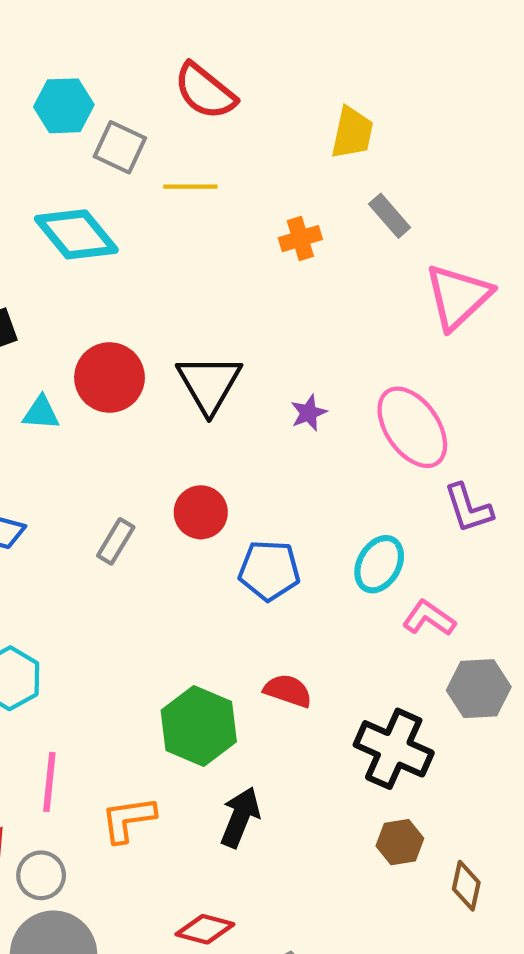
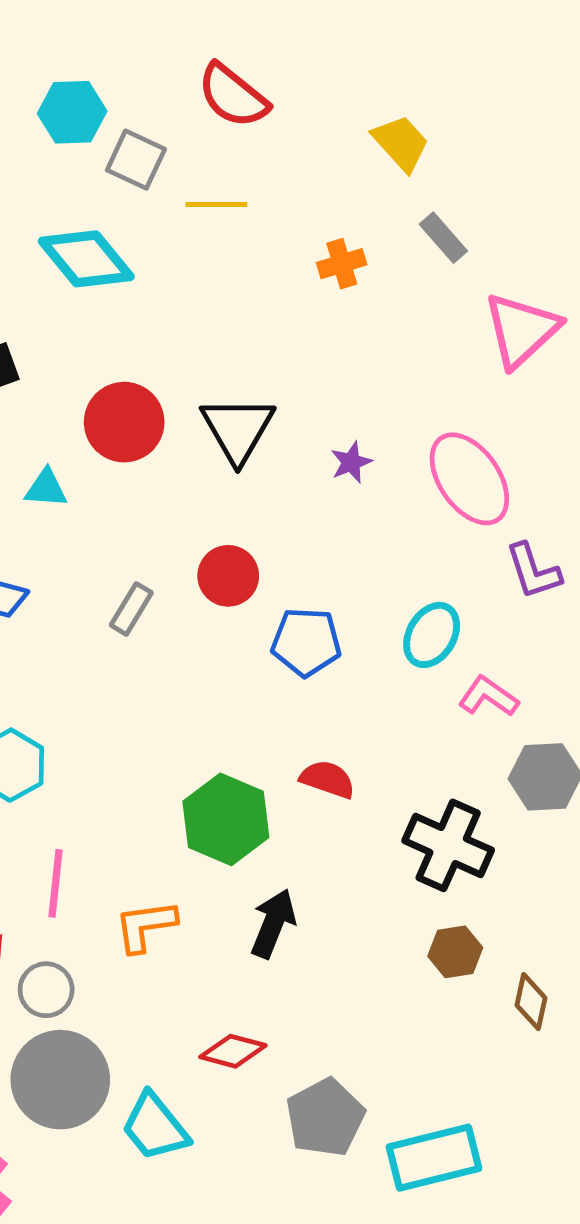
yellow trapezoid: (352, 133) -> (401, 143), turned -54
cyan triangle: (41, 413) -> (46, 488), moved

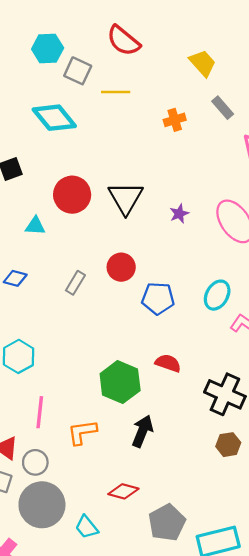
cyan trapezoid: (155, 1127) -> (87, 527), size x0.7

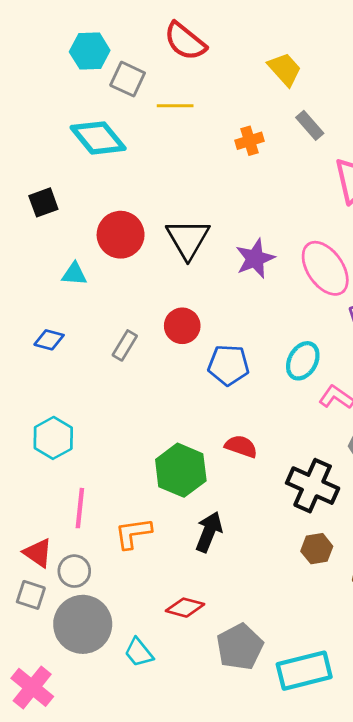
purple star: (179, 214) -> (255, 259), size x1.6

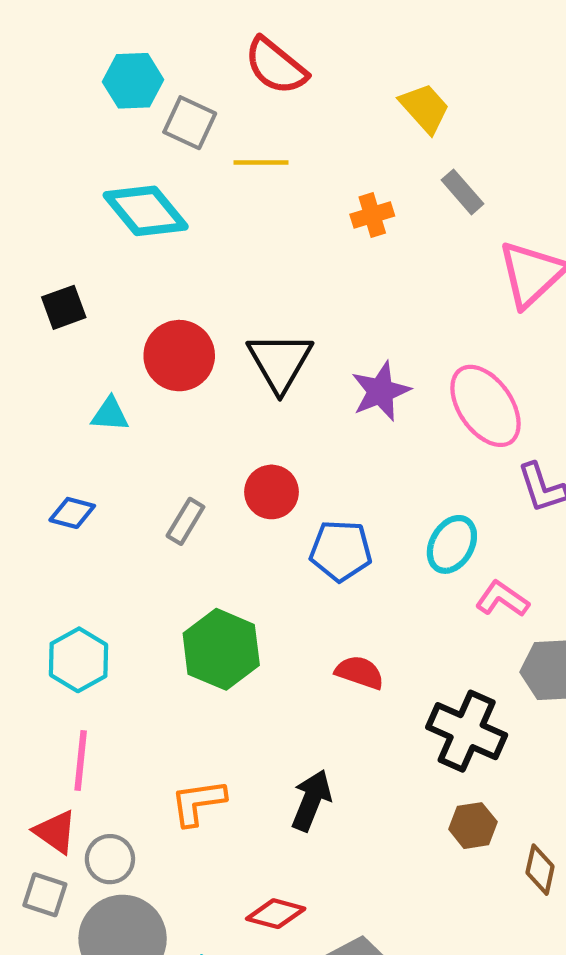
green hexagon: (181, 470) -> (221, 649), moved
pink line: (80, 508) -> (81, 760), moved

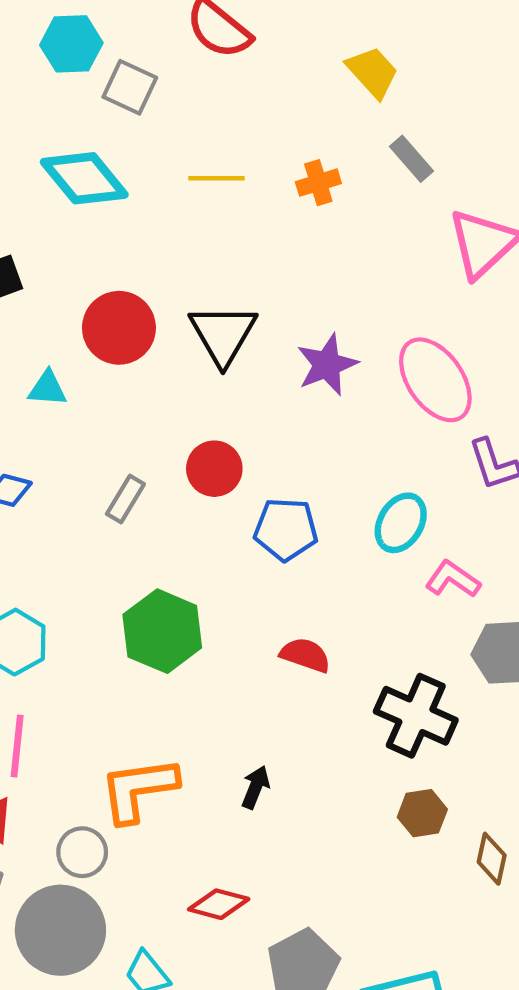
yellow line: (261, 163) -> (216, 178), moved
black arrow: (311, 800) -> (255, 787), size x0.7
orange L-shape: (198, 802) -> (138, 789), size x1.4
gray circle: (110, 859) -> (82, 852), moved

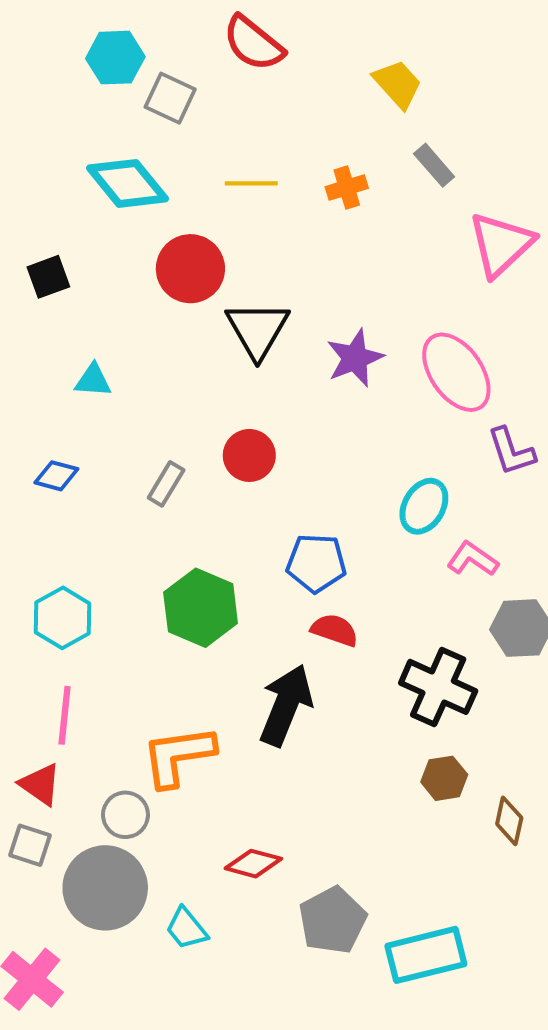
red circle: (119, 328) -> (190, 269), moved
blue pentagon: (286, 529) -> (316, 563), moved
black arrow: (255, 787) -> (286, 705), moved, size x2.0

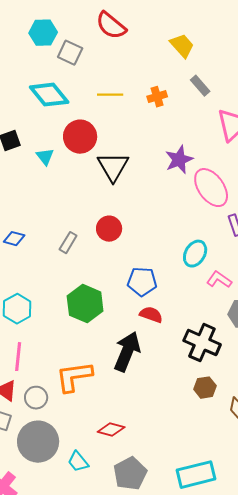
purple star: (355, 358) -> (179, 160), moved
cyan triangle: (93, 380) -> (45, 157), moved, turned 48
gray circle: (125, 815) -> (36, 398), moved
gray pentagon: (333, 920) -> (130, 474), moved

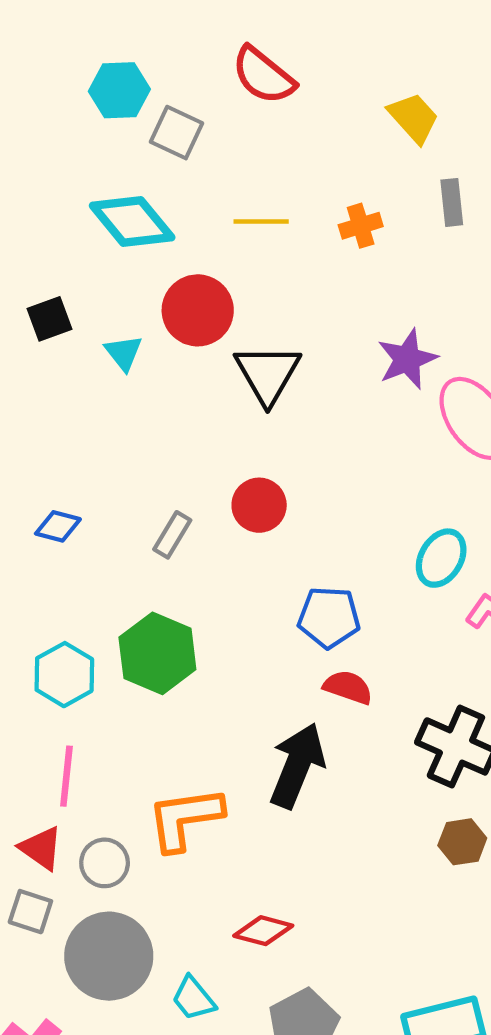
gray rectangle: (200, 86) -> (452, 202), turned 35
green hexagon: (85, 304) -> (157, 653), moved

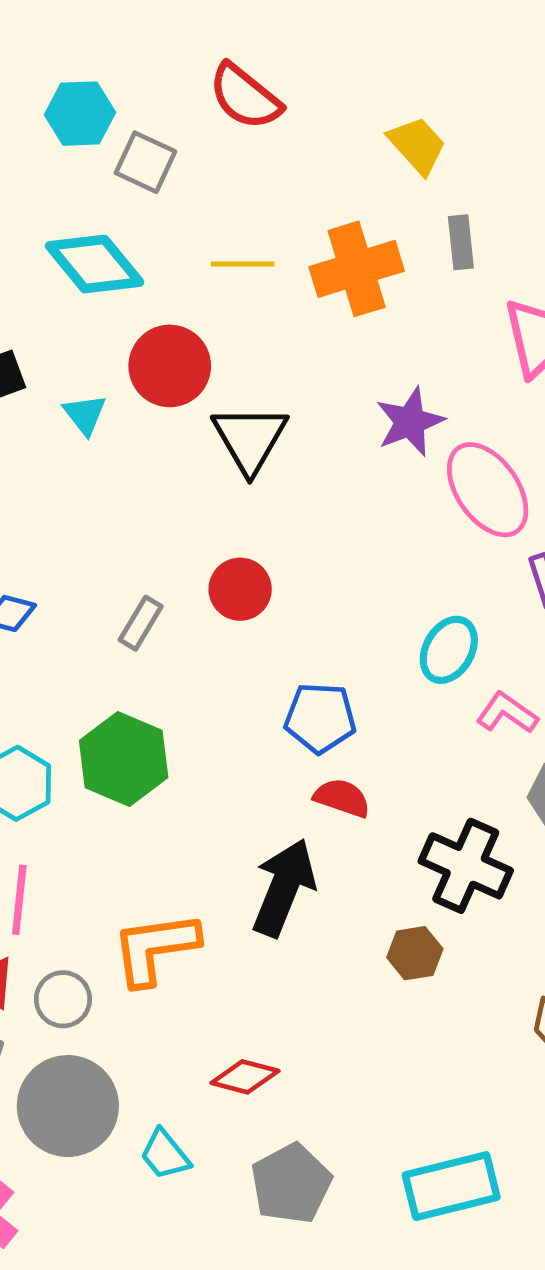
orange cross: (361, 226) -> (357, 269), size x1.8
brown hexagon: (462, 842) -> (415, 953), moved

